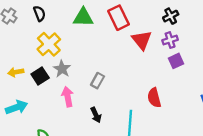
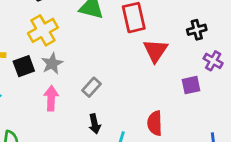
purple cross: (170, 40) -> (213, 61), moved, turned 35
black arrow: (96, 115) -> (95, 124), moved

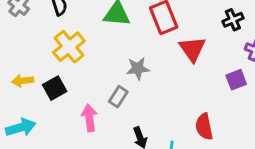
gray star: (52, 63) -> (138, 68), moved, turned 30
gray rectangle: (91, 87) -> (118, 97), moved

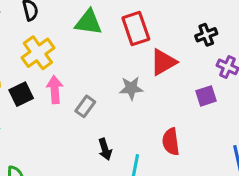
red triangle: (192, 49) -> (163, 62), turned 32
gray star: (138, 68) -> (131, 88), moved
pink arrow: (89, 118) -> (55, 90), moved

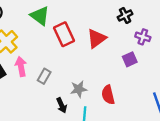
green triangle: (88, 22) -> (40, 16), turned 35
red rectangle: (136, 29) -> (64, 34), moved
gray star: (131, 88) -> (79, 89), moved

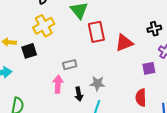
pink arrow: (21, 66) -> (58, 84), moved
gray rectangle: (44, 76) -> (70, 65), turned 32
red semicircle: (108, 95) -> (141, 98), moved

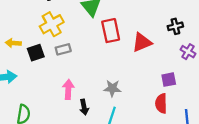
gray rectangle: (70, 65) -> (63, 49), moved
purple square: (149, 68) -> (169, 80), moved
black arrow: (79, 94) -> (84, 107), moved

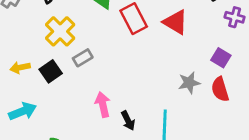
red triangle: (142, 42) -> (175, 22), turned -50
purple square: (169, 80) -> (221, 58), turned -32
gray star: (112, 88) -> (189, 83), moved

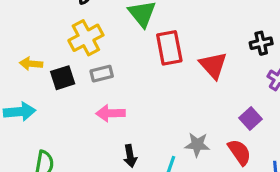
gray star: (189, 83) -> (197, 145), moved
red semicircle: (220, 89) -> (239, 152), turned 145
pink arrow: (103, 105) -> (111, 113), moved, turned -95

